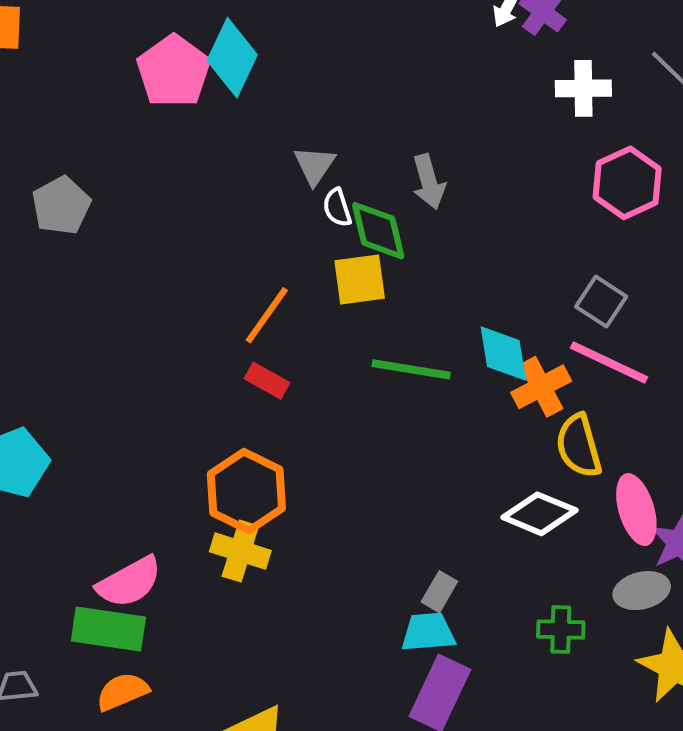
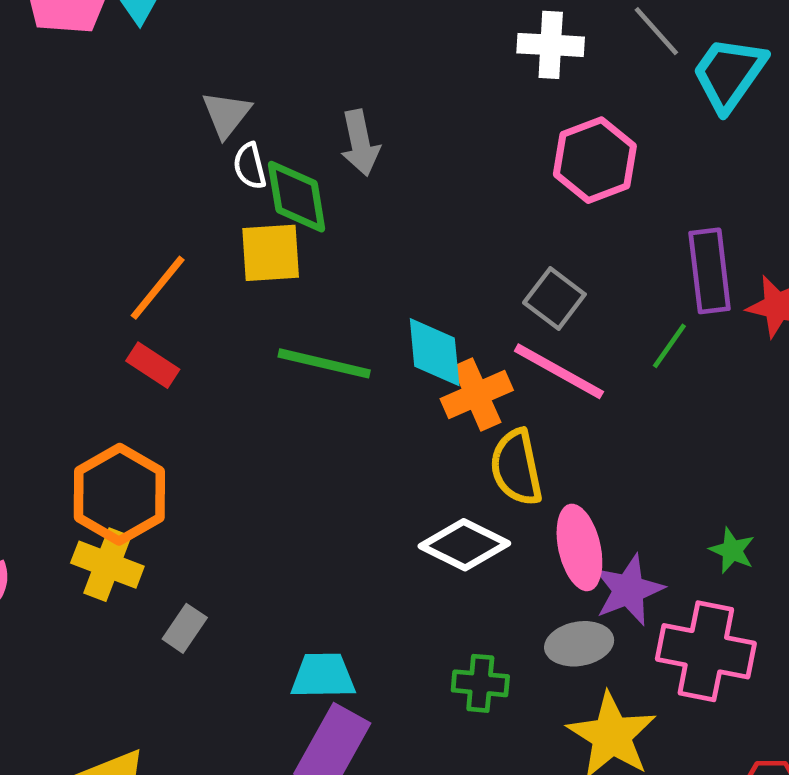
gray rectangle: (439, 592) -> (185, 628), moved

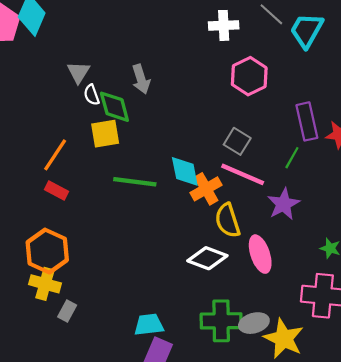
purple star: (629, 590) -> (283, 204), moved
gray rectangle: (185, 628) -> (67, 311), moved
gray ellipse: (579, 644) -> (254, 323), moved
green cross: (480, 683) -> (221, 321), size x1.6

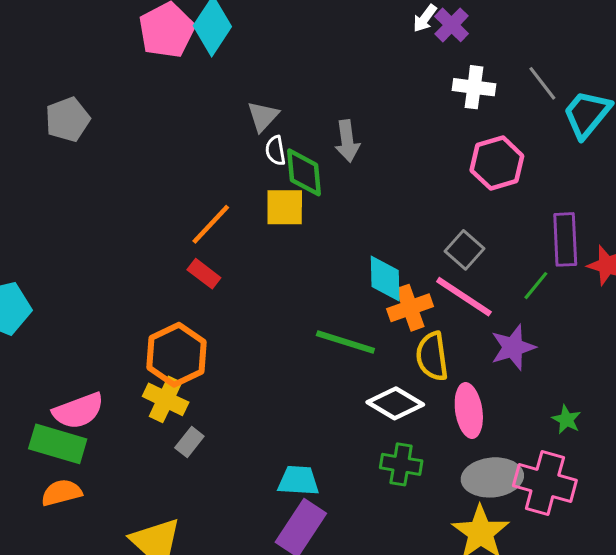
green line: (135, 182) -> (345, 342), moved
green cross: (221, 321) -> (401, 464), moved, size x0.7
gray ellipse: (254, 323) -> (492, 477), moved, size x1.4

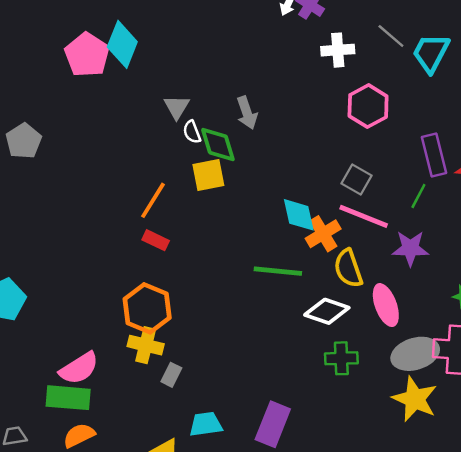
purple star: (513, 347) -> (410, 248), turned 30
cyan trapezoid: (298, 481) -> (206, 424), moved

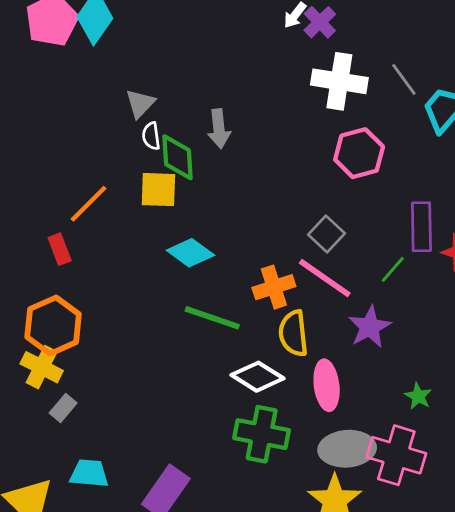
white cross: (338, 50) -> (339, 81), size x1.4
cyan diamond: (299, 215) -> (190, 253), moved, turned -54
red rectangle: (156, 240) -> (60, 249), moved, turned 30
purple star: (410, 248) -> (370, 327), turned 30
green cross: (341, 358) -> (262, 434), size x1.4

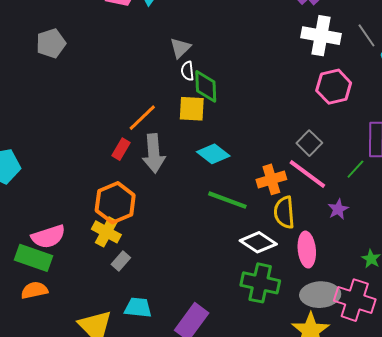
gray arrow: (219, 129) -> (154, 153), moved, size x1.4
red rectangle: (60, 249) -> (121, 149), turned 50
purple star: (370, 327) -> (338, 209), size x0.7

